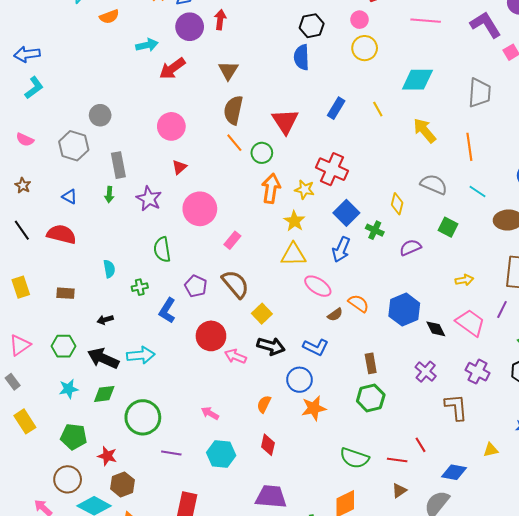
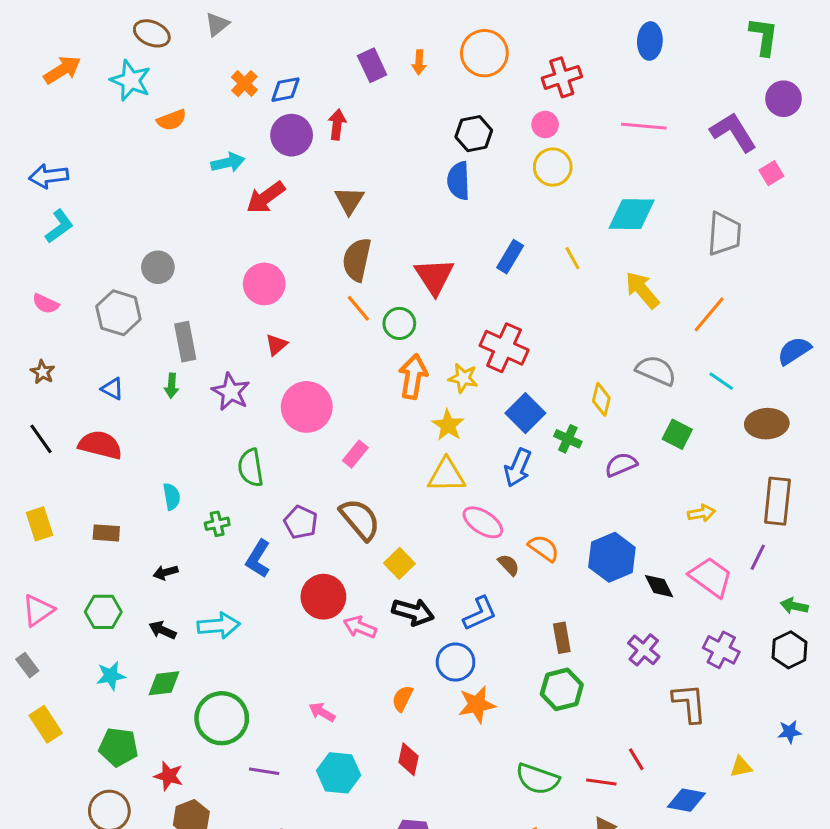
orange line: (469, 147) -> (709, 314), turned 48
brown semicircle: (335, 315) -> (509, 565), turned -98
blue L-shape: (316, 347) -> (480, 613), turned -50
black arrow: (103, 358) -> (162, 630), size x0.6

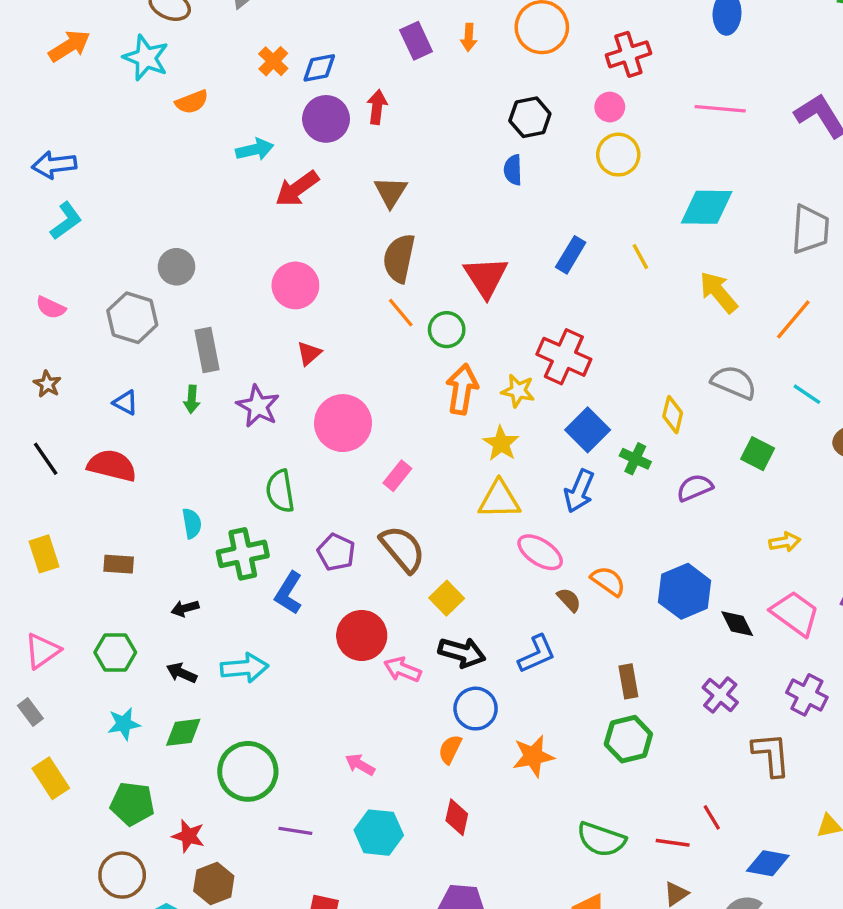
blue semicircle: (459, 181) -> (513, 170), size x0.7
green cross: (217, 524) -> (243, 554), size x1.8
blue circle: (456, 662) -> (476, 709), moved

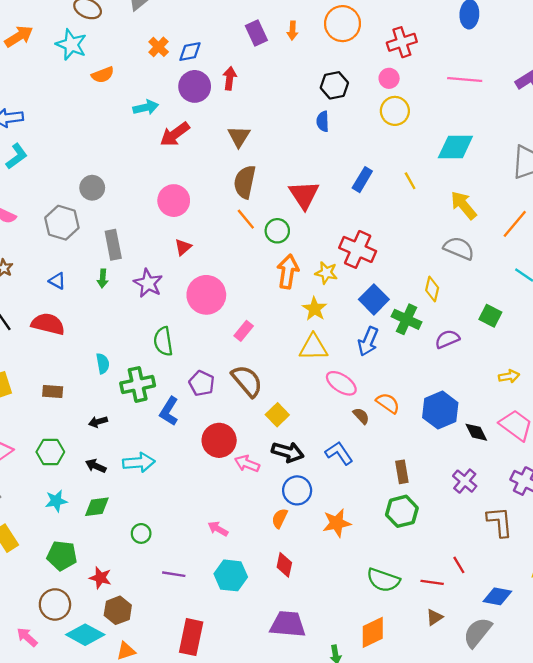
gray semicircle: (734, 382) -> (459, 248), moved
green cross: (635, 459) -> (407, 319), size x1.4
blue L-shape: (537, 654) -> (339, 453), turned -100
green circle: (248, 771) -> (141, 533), size x0.5

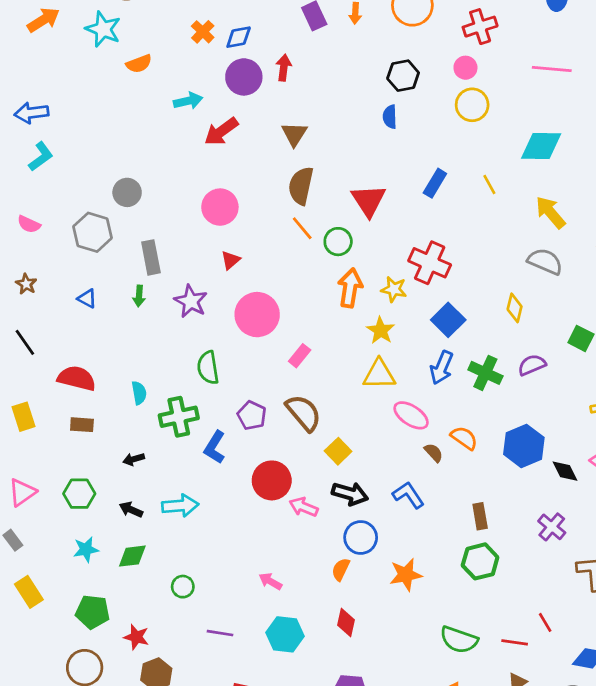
green cross: (407, 319) -> (485, 373), moved
red semicircle: (48, 324) -> (77, 378), moved

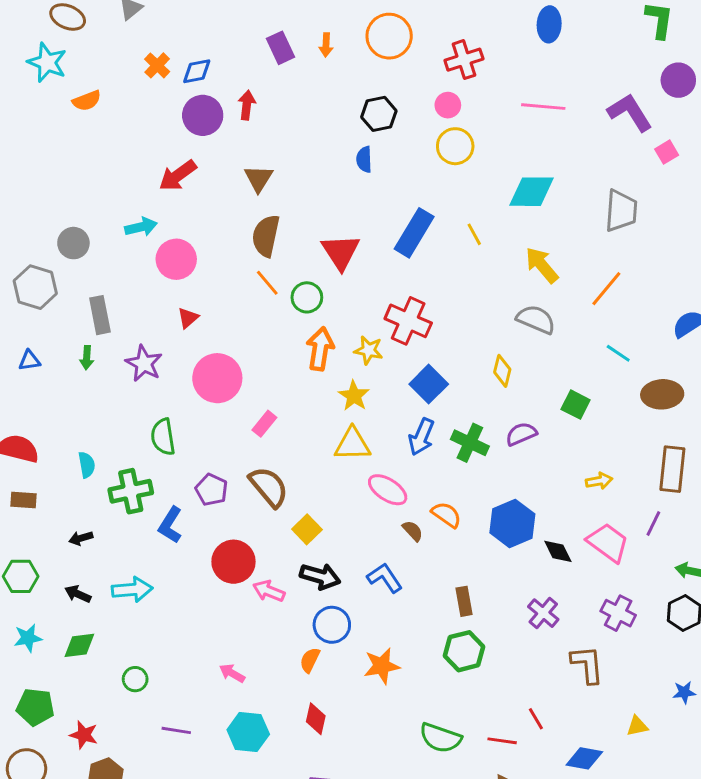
cyan arrow: (188, 101) -> (141, 227), moved
blue rectangle: (435, 183) -> (414, 233), size x1.5
blue triangle: (87, 299) -> (29, 361), turned -36

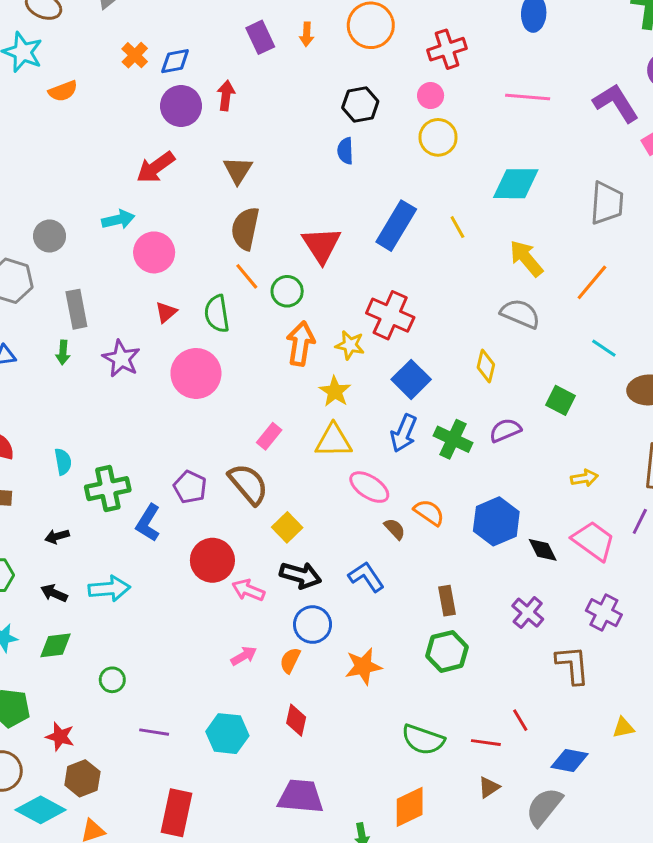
pink rectangle: (264, 424) -> (269, 436), moved
green semicircle: (163, 437) -> (217, 314), moved
pink arrow: (232, 673) -> (244, 656), moved, turned 120

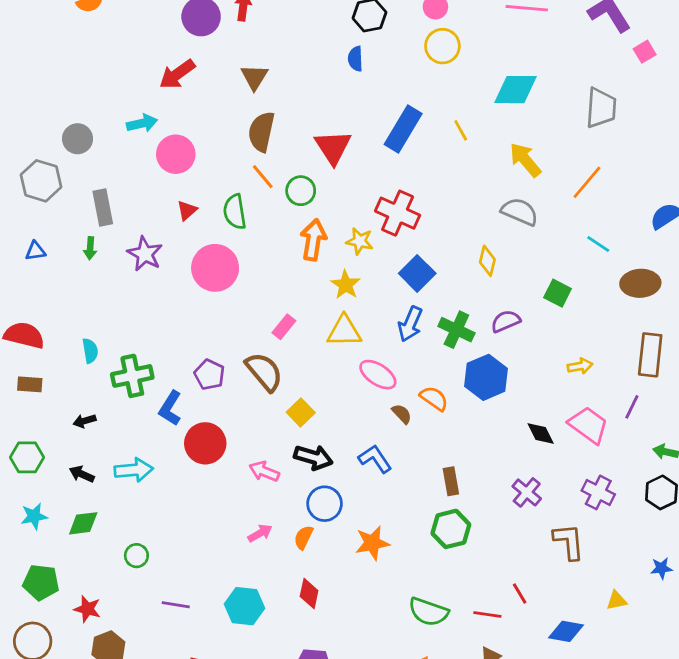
blue hexagon: (496, 521) -> (486, 377), moved
red circle: (212, 560) -> (205, 443), moved

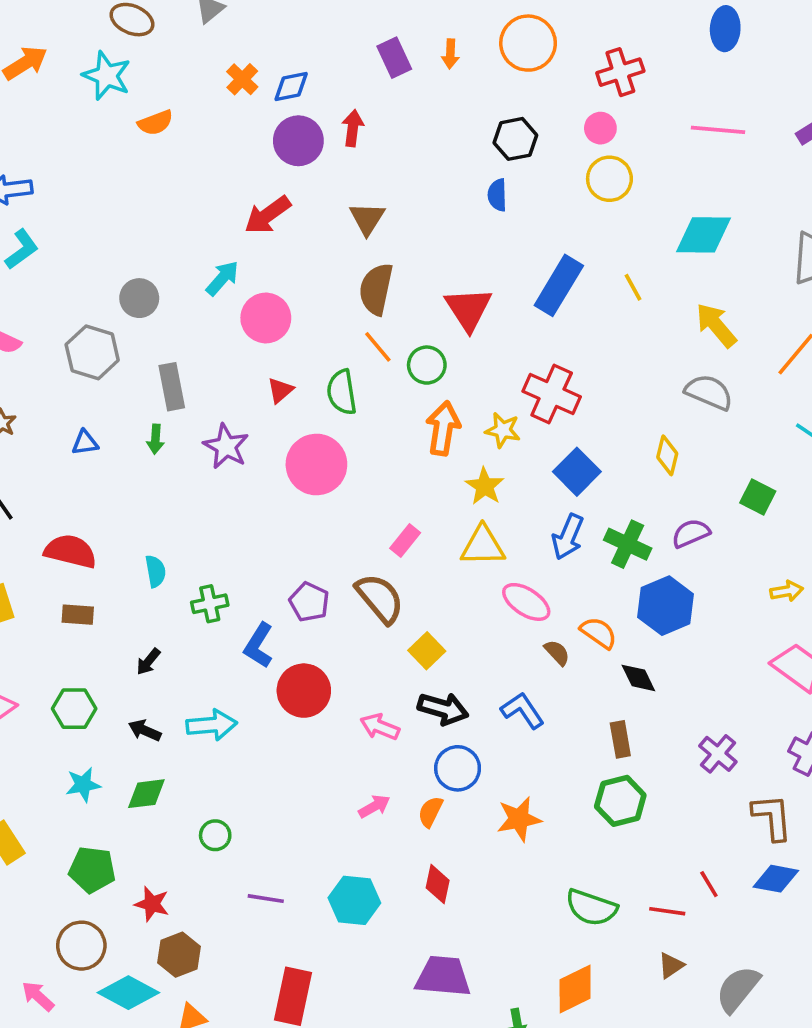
cyan arrow: (142, 123) -> (222, 278), turned -36
green cross: (132, 376) -> (210, 604), size x0.7
black arrow: (85, 421) -> (148, 662), turned -35
black diamond: (541, 433) -> (638, 678), moved
blue diamond: (566, 631) -> (776, 879), moved

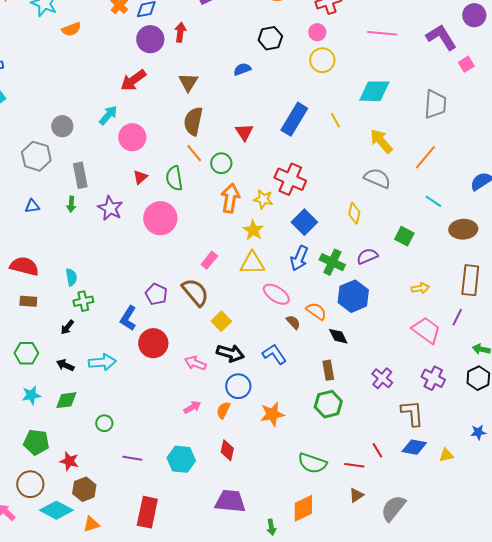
blue semicircle: (497, 195) -> (242, 69), moved, turned 72
red triangle: (468, 309) -> (244, 132), size x0.7
green cross: (210, 604) -> (83, 301), moved

